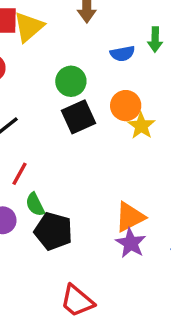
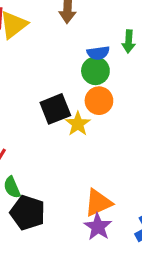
green circle: (71, 81) -> (95, 71), moved
yellow star: (141, 126) -> (78, 124), moved

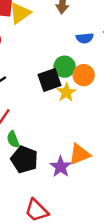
green circle: (95, 71) -> (65, 67), moved
purple star: (98, 227) -> (61, 167), moved

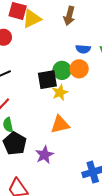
orange circle: (84, 75) -> (79, 69), moved
orange triangle: (79, 154) -> (60, 124), moved

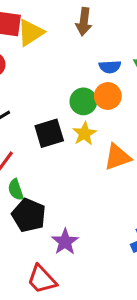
black square: (47, 80) -> (49, 133), moved
orange triangle: (60, 124) -> (117, 157), moved
purple star: (44, 155) -> (65, 242), moved

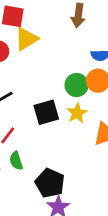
yellow triangle: (30, 33) -> (26, 39), moved
black pentagon: (29, 215) -> (50, 183), moved

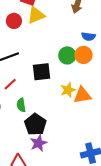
yellow star: (77, 113) -> (68, 90), moved
green semicircle: (16, 161) -> (21, 105), moved

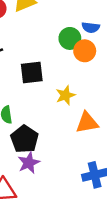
green circle: (67, 55) -> (70, 38), moved
orange triangle: (82, 95) -> (87, 123), moved

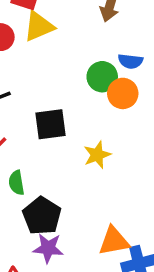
orange triangle: (87, 123) -> (114, 241), moved
purple star: (29, 163) -> (48, 248), turned 30

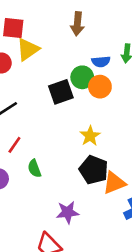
black square: (50, 124) -> (61, 92), moved
black pentagon: (42, 216) -> (94, 170), moved
orange triangle: (114, 241) -> (114, 183), moved

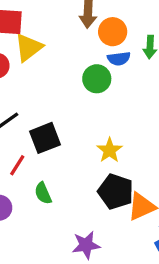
orange circle: (100, 87) -> (113, 32), moved
black square: (61, 92) -> (45, 138), moved

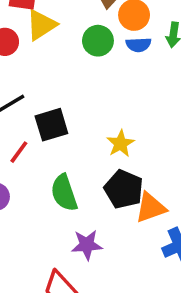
green circle: (97, 79) -> (98, 41), moved
green semicircle: (43, 193) -> (64, 193), moved, size x1.5

